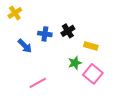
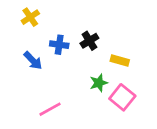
yellow cross: (15, 13) -> (30, 17), moved

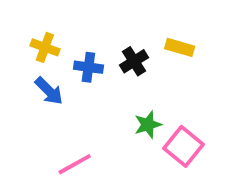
yellow cross: (30, 17) -> (45, 47), moved, turned -36
yellow rectangle: (120, 60) -> (180, 47), moved

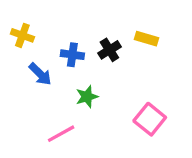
yellow cross: (45, 47) -> (22, 35), moved
green star: (148, 125) -> (87, 97), moved

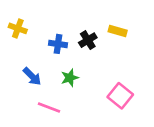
blue arrow: (40, 74) -> (32, 76), moved
pink line: (61, 134) -> (49, 107), turned 50

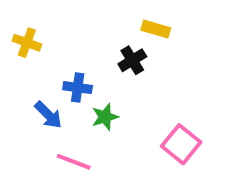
yellow rectangle: (118, 31) -> (156, 29), moved
blue cross: (58, 44) -> (78, 88), moved

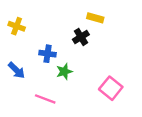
blue arrow: (48, 115) -> (17, 70), moved

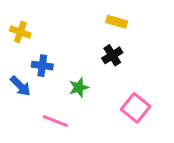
black cross: (81, 37) -> (112, 55), moved
blue cross: (48, 54) -> (42, 66), moved

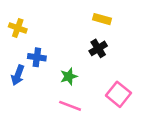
blue arrow: (20, 86) -> (18, 75), turned 66
pink line: (55, 121) -> (70, 106), moved

